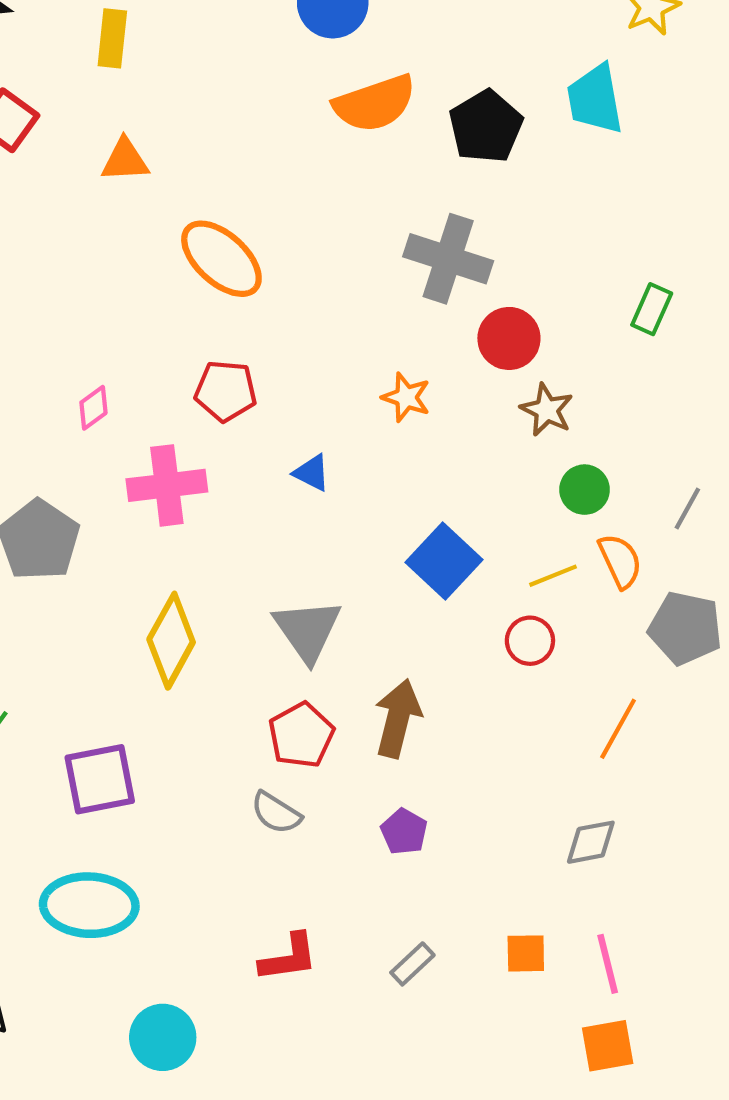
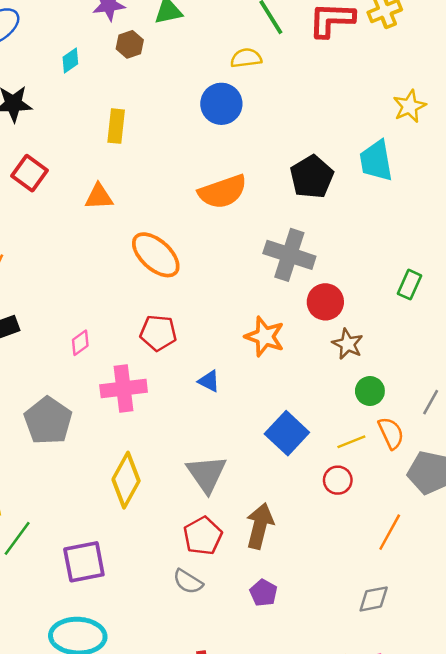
yellow rectangle: (112, 38) -> (116, 126), moved
orange semicircle: (375, 103) -> (223, 192), moved
orange star: (406, 397) -> (265, 337), size x1.4

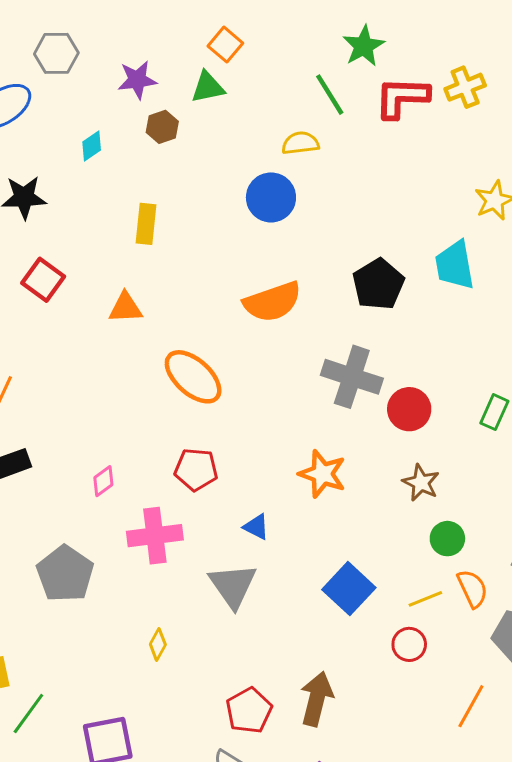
red circle: (325, 302) -> (409, 409), moved
gray triangle: (207, 474) -> (233, 586), moved
yellow diamond: (126, 480) -> (158, 644), size x0.5

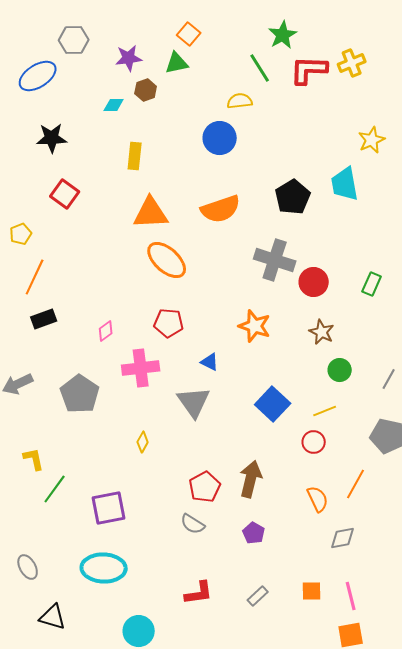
cyan diamond: (92, 146) -> (114, 105), moved, turned 35
orange triangle: (125, 308) -> (151, 213), moved, size x1.5
orange semicircle: (472, 589) -> (318, 499), moved

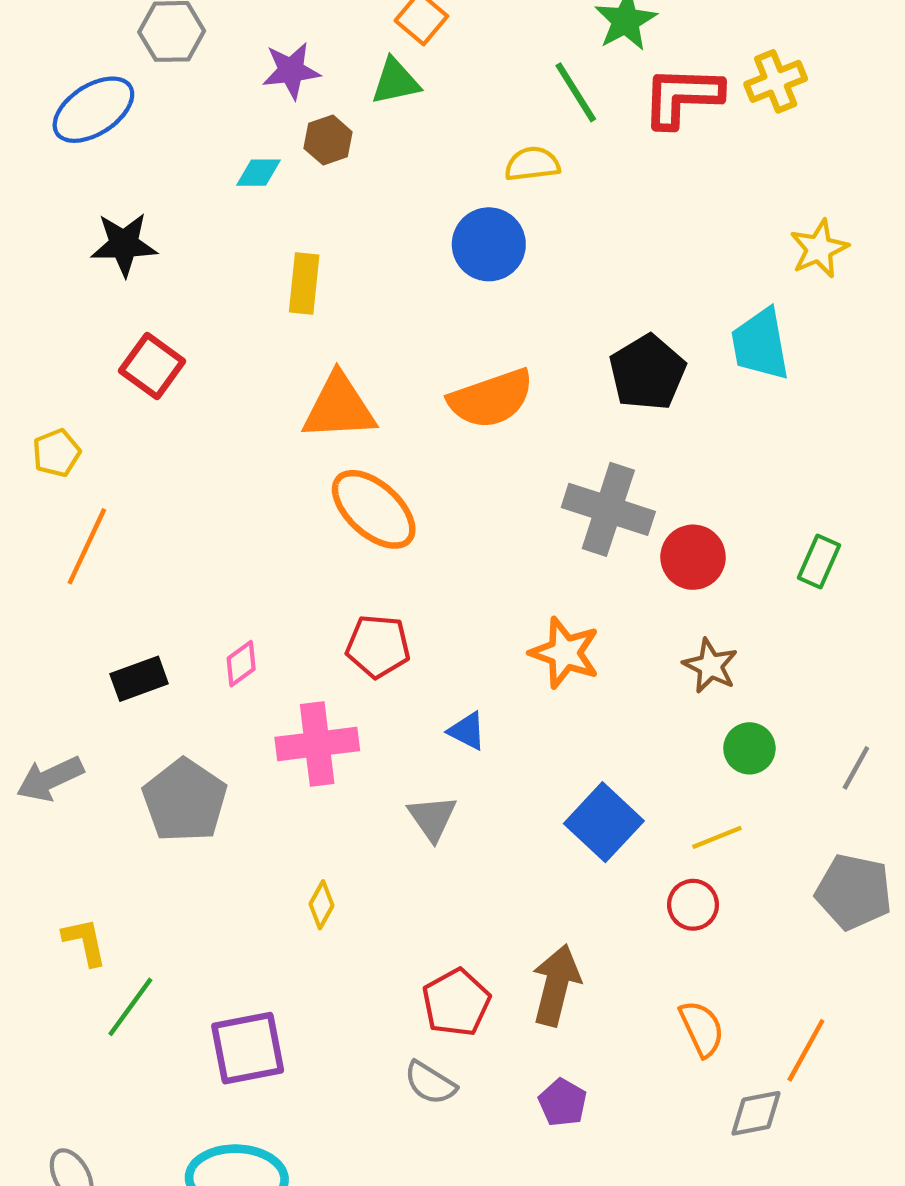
black rectangle: (44, 319) -> (139, 679), moved
gray triangle: (194, 402) -> (432, 818), size x0.7
orange line: (356, 484) -> (806, 1050), moved

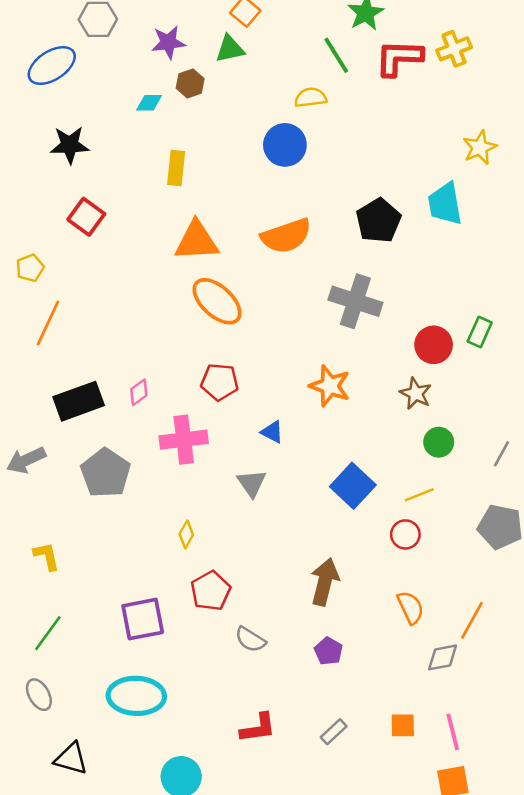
red circle: (693, 557) -> (434, 345), moved
black rectangle: (139, 679) -> (79, 401), size x1.5
red pentagon: (456, 1003) -> (211, 591), moved
green line: (130, 1007) -> (48, 633), moved

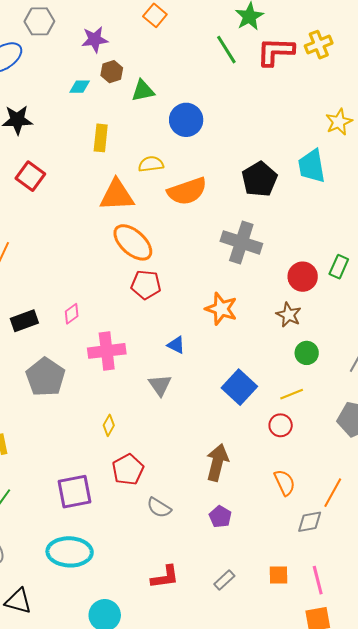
green triangle: (230, 49) -> (143, 91), moved
yellow semicircle: (311, 98) -> (151, 164), moved
red pentagon: (220, 382) -> (146, 285), moved
black rectangle: (79, 401) -> (24, 321), size x0.7

